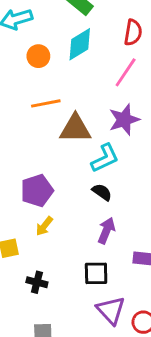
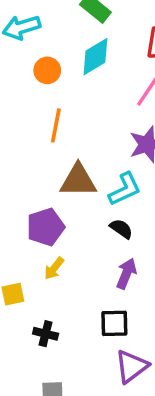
orange line: (46, 103) -> (56, 125), turned -68
brown triangle: (75, 129) -> (78, 181), moved
purple triangle: (111, 310) -> (132, 366), turned 36

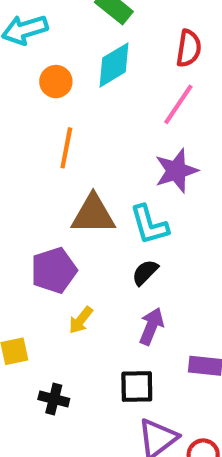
cyan L-shape: (125, 189) -> (149, 225), turned 99
black semicircle: (121, 229) -> (145, 272), turned -80
yellow arrow: (54, 268) -> (81, 320), moved

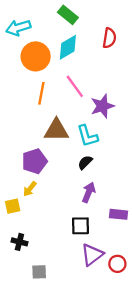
orange circle: (56, 82) -> (36, 56), size x1.6
pink line: (178, 104) -> (75, 86), moved, turned -70
yellow arrow: (81, 320) -> (30, 189), moved
black cross: (54, 399) -> (19, 242), moved

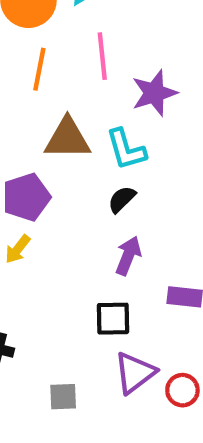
pink line: (75, 86) -> (102, 56), turned 30
gray square: (39, 272) -> (63, 397), moved

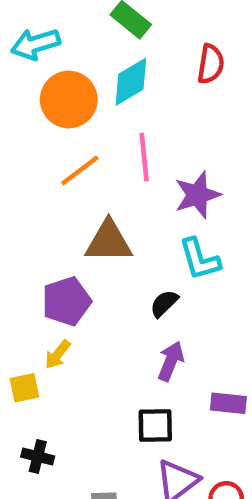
orange line: (39, 69) -> (80, 170), turned 42
cyan L-shape: (126, 149) -> (200, 259), moved

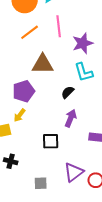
black square: (155, 425) -> (51, 141), moved

